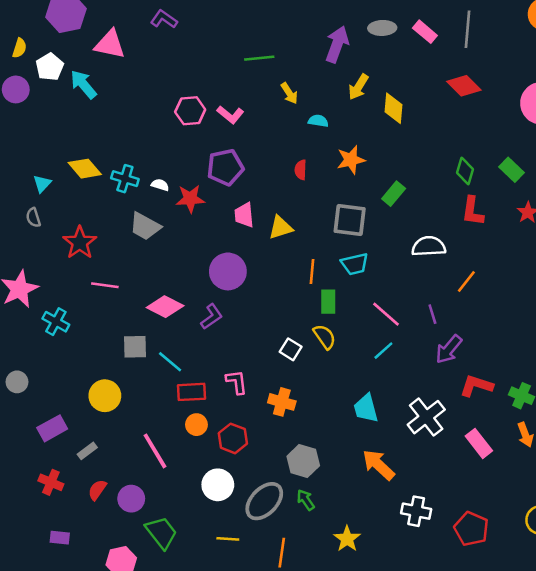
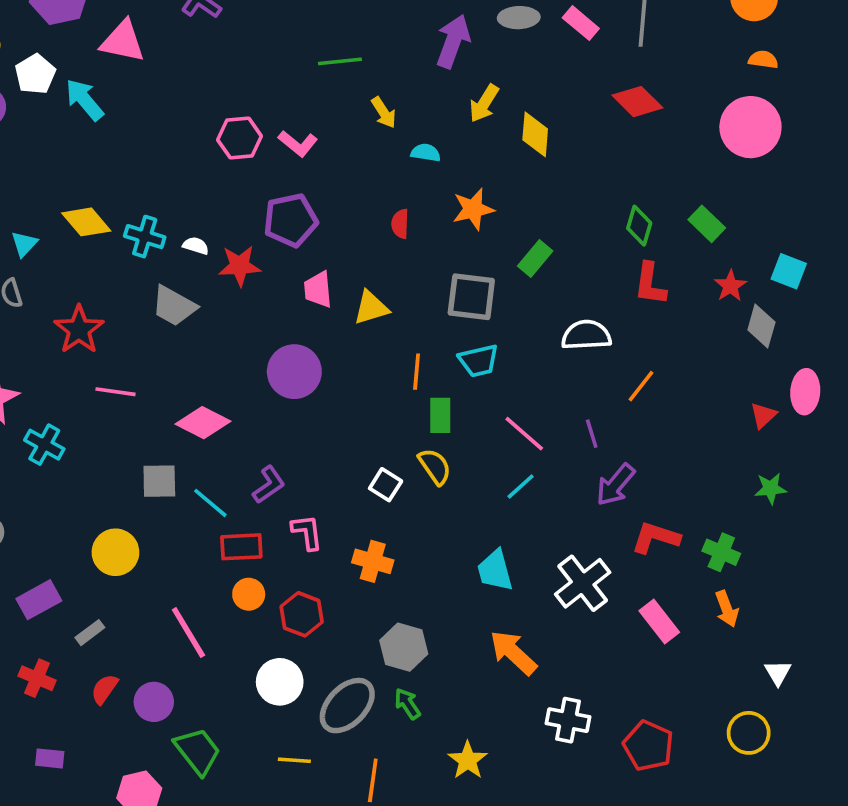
purple L-shape: (212, 317) -> (269, 485), moved

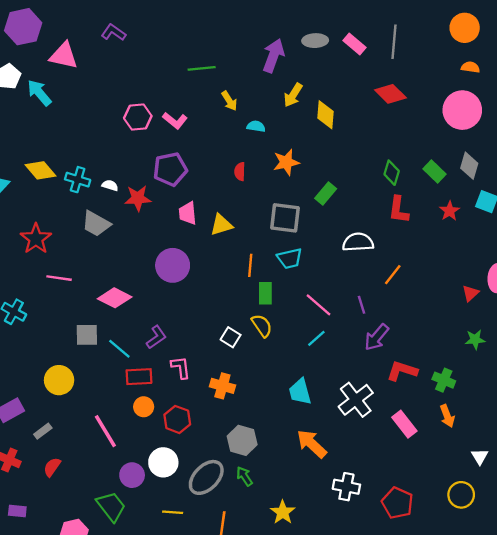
gray diamond: (761, 326) -> (469, 166), moved
purple circle: (154, 702) -> (132, 475), moved

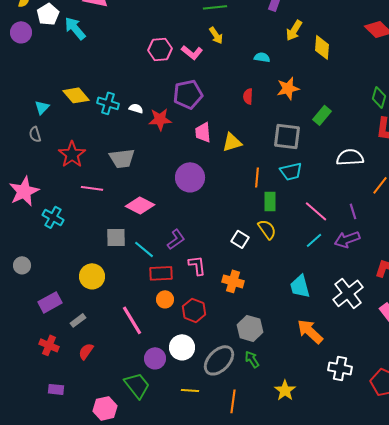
yellow arrow: (229, 101) -> (216, 35), moved
gray trapezoid: (96, 224) -> (122, 158), moved, turned -36
purple arrow: (377, 337) -> (347, 239), moved, turned 30

